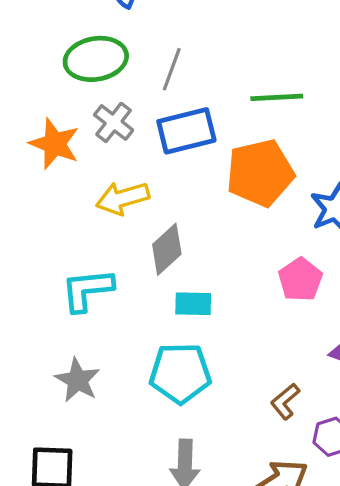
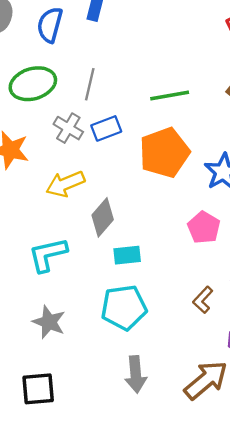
gray cross: (114, 122) -> (68, 128), moved
blue rectangle: (186, 131) -> (106, 128), size x0.7
brown L-shape: (285, 401) -> (203, 300), moved

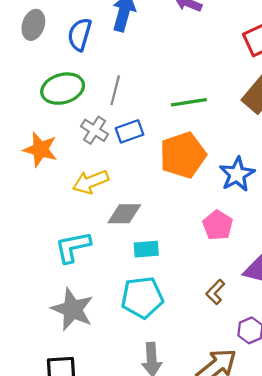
gray diamond: (103, 217) -> (124, 214), turned 48
gray star: (49, 322) -> (72, 309), size x1.4

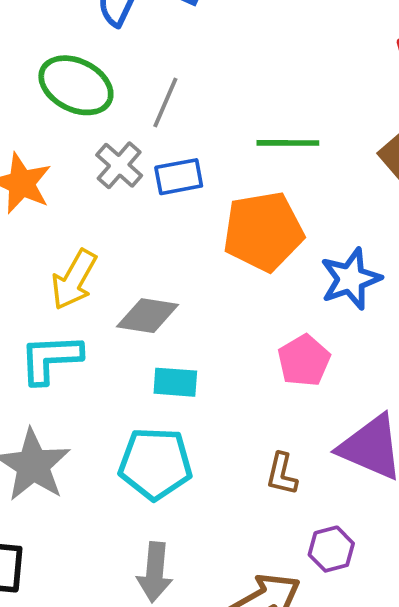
green ellipse: (63, 89) -> (76, 85), turned 33
yellow arrow: (91, 182) -> (74, 280), moved, turned -48
brown L-shape: (215, 292) -> (282, 474), turned -40

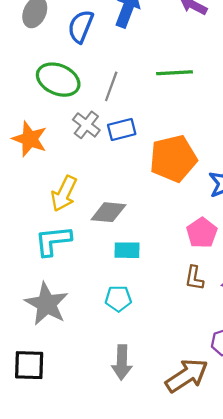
green line: (288, 143) -> (174, 73), moved
cyan pentagon: (155, 464) -> (118, 299), size x0.6
brown L-shape: (282, 474) -> (194, 278), moved

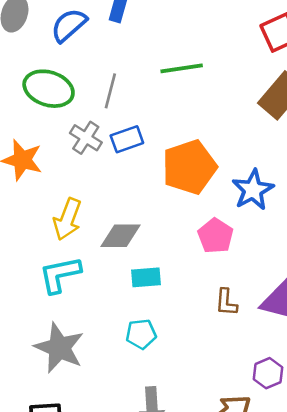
blue semicircle: (81, 26) -> (69, 25), turned 32
pink pentagon: (202, 233) -> (216, 236), moved

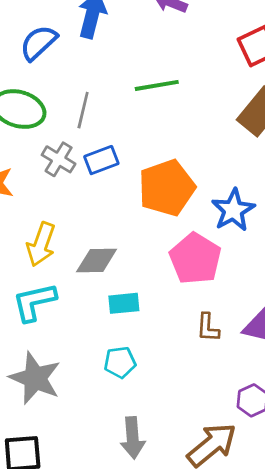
pink pentagon: (216, 236) -> (195, 259), size x1.4

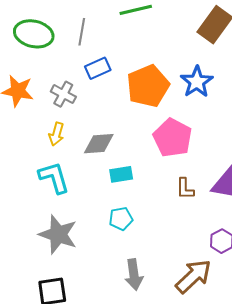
gray cross: (59, 159) -> (63, 94), moved
blue star: (233, 210) -> (197, 82), moved
yellow arrow: (41, 244) -> (56, 134), size x0.7
cyan L-shape: (34, 302) -> (54, 178), turned 90

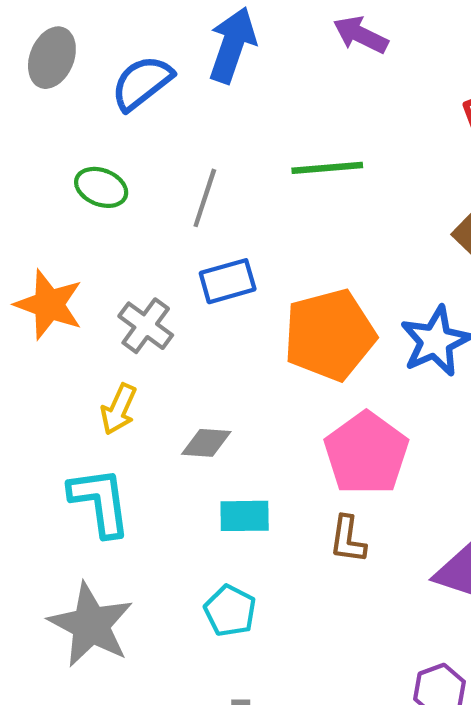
green ellipse: (34, 34) -> (101, 187), size x0.6
gray diamond: (99, 144) -> (206, 443), size x0.7
brown L-shape: (185, 189) -> (348, 539), moved
cyan pentagon: (121, 219) -> (230, 611), turned 30

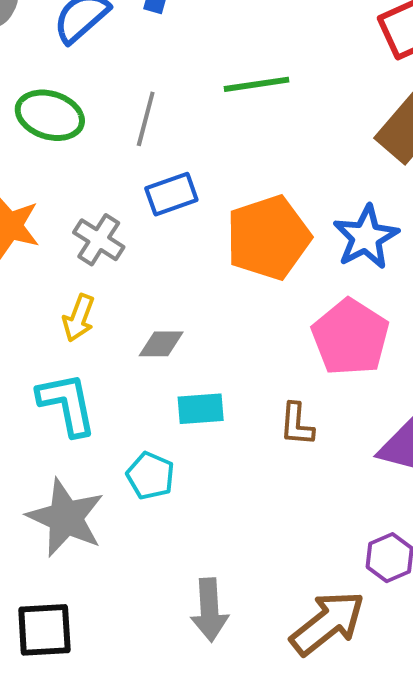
green ellipse: (101, 187) -> (50, 115), size x1.4
pink pentagon: (366, 453) -> (350, 337), moved
cyan pentagon: (230, 611) -> (150, 476), moved

